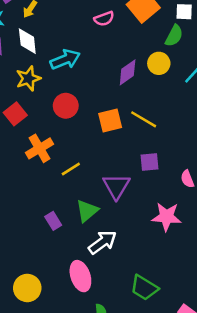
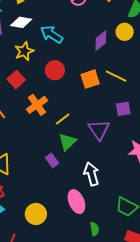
white diamond: (27, 41) -> (21, 22), turned -70
cyan arrow: (65, 59) -> (52, 34), turned -120
green triangle: (87, 211) -> (67, 142), moved
white arrow: (102, 242) -> (92, 174), turned -65

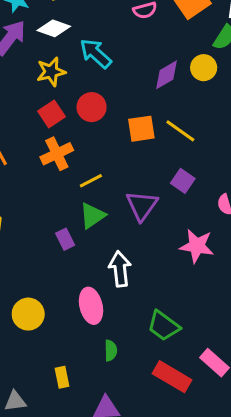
red square: (16, 80) -> (52, 114), moved
purple square: (123, 109) -> (183, 181), turned 35

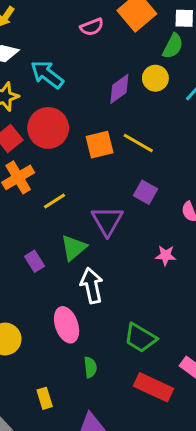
red circle: (92, 107) -> (48, 128), size x1.4
green triangle: (92, 216) -> (74, 248), moved
pink star: (197, 246) -> (166, 255), size x0.6

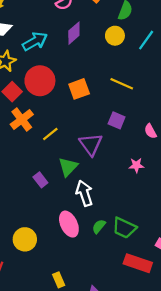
cyan arrow: (47, 74) -> (35, 41), turned 120
purple diamond: (119, 89) -> (74, 33), moved
yellow line: (138, 143) -> (122, 84), moved
green semicircle: (90, 367) -> (99, 226), moved, turned -128

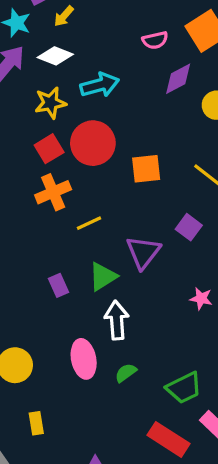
purple diamond: (74, 33) -> (178, 79), moved
green trapezoid: (124, 228) -> (184, 388), moved, turned -65
yellow rectangle: (59, 280) -> (36, 423), moved

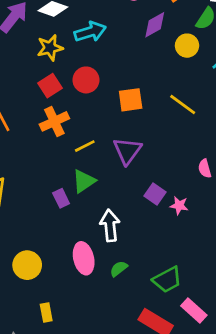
red circle: (93, 143) -> (86, 80), size x0.7
purple square: (189, 227) -> (155, 194), moved
purple triangle: (143, 252) -> (127, 151), moved
green triangle: (103, 277) -> (84, 181), moved

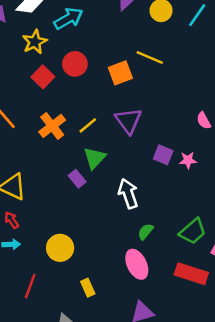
yellow line: (183, 105) -> (150, 58), moved
orange cross: (54, 121) -> (52, 126), moved
pink ellipse: (84, 258) -> (137, 264), moved

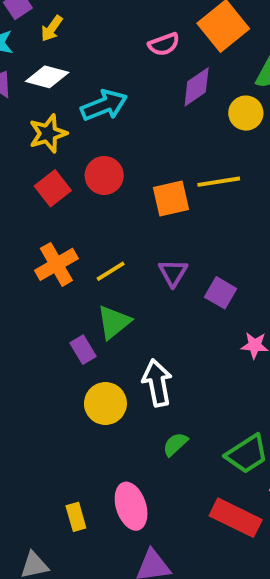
yellow line: (150, 58) -> (219, 182), turned -40
purple triangle: (128, 121) -> (173, 273), size x0.7
purple square: (163, 155) -> (221, 293), moved
yellow circle: (60, 248) -> (105, 403), moved
pink ellipse: (137, 264) -> (131, 506), moved

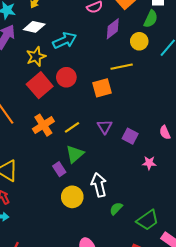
yellow line: (219, 182) -> (122, 67), moved
red square: (53, 188) -> (40, 85), size x1.4
green semicircle: (175, 444) -> (116, 209), moved

